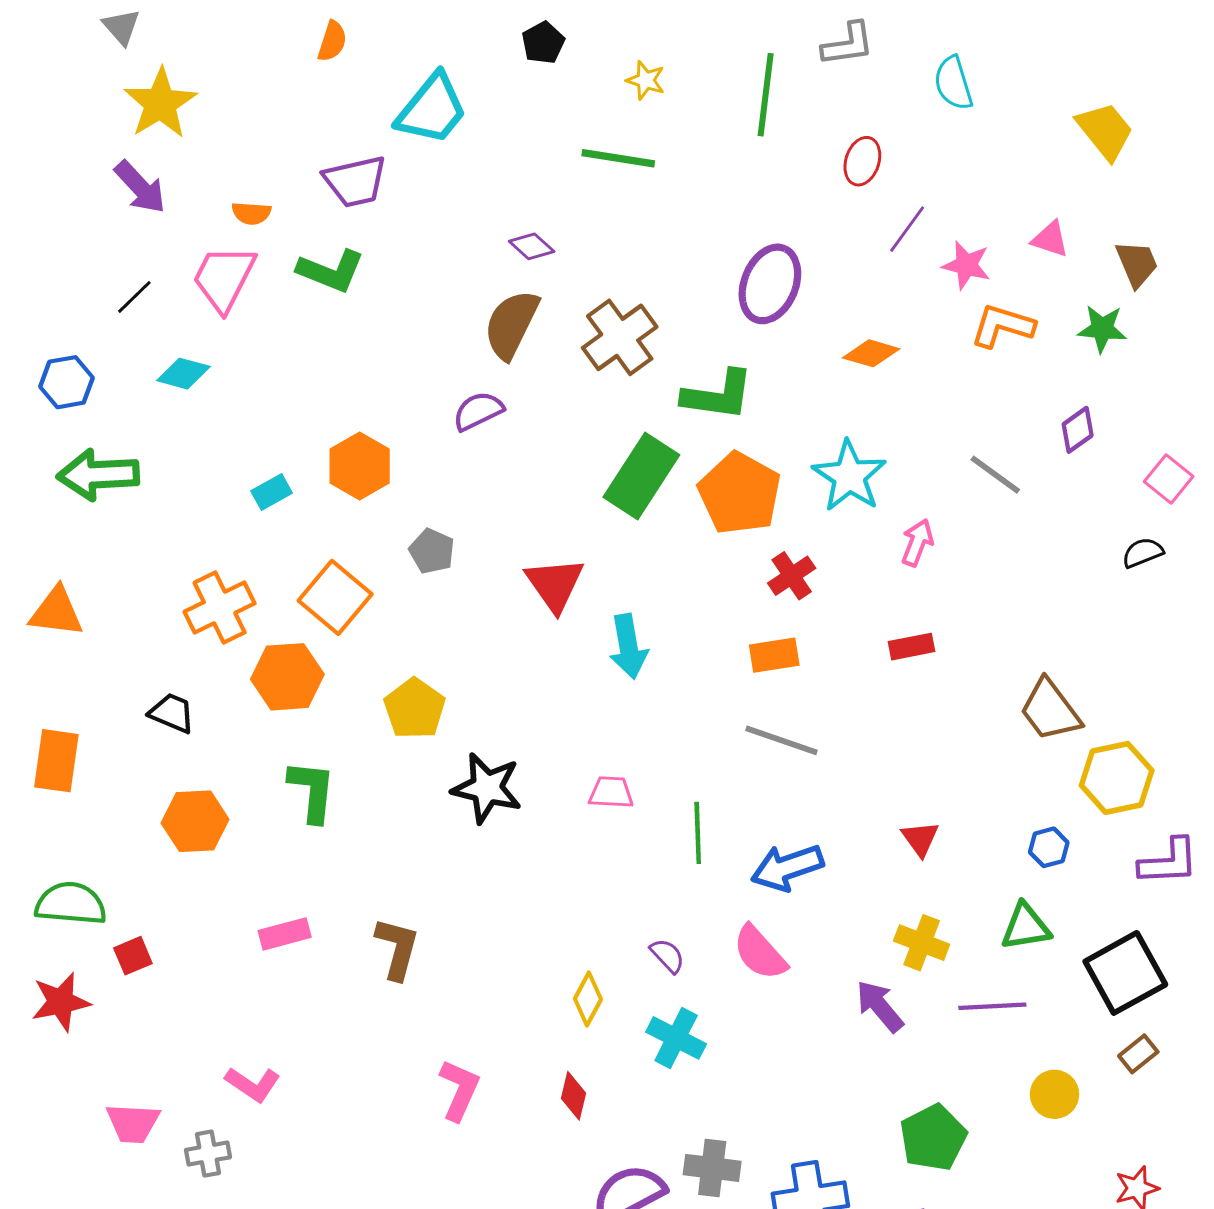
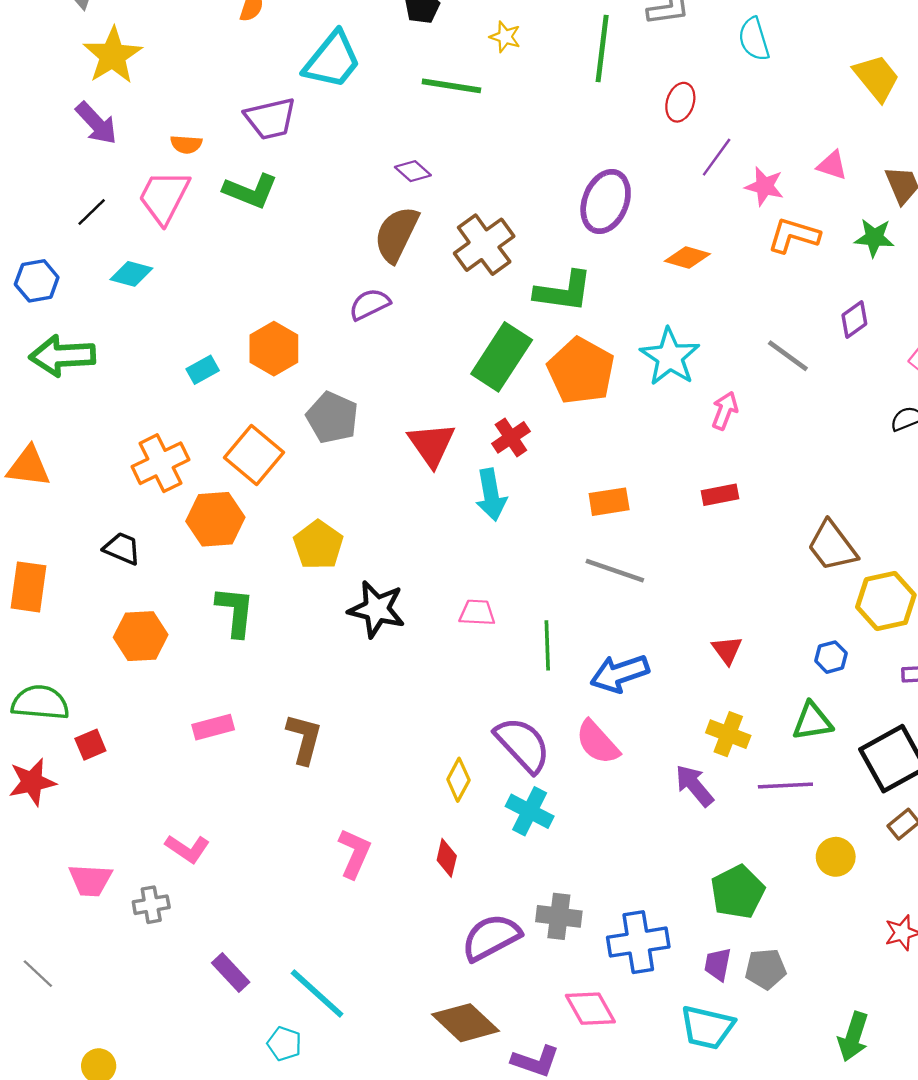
green line: (618, 158) -> (451, 86), moved
gray pentagon: (432, 551) -> (332, 418), size x1.4
red cross: (792, 576) -> (511, 437), moved
purple semicircle: (667, 956) -> (523, 745), size x2.0

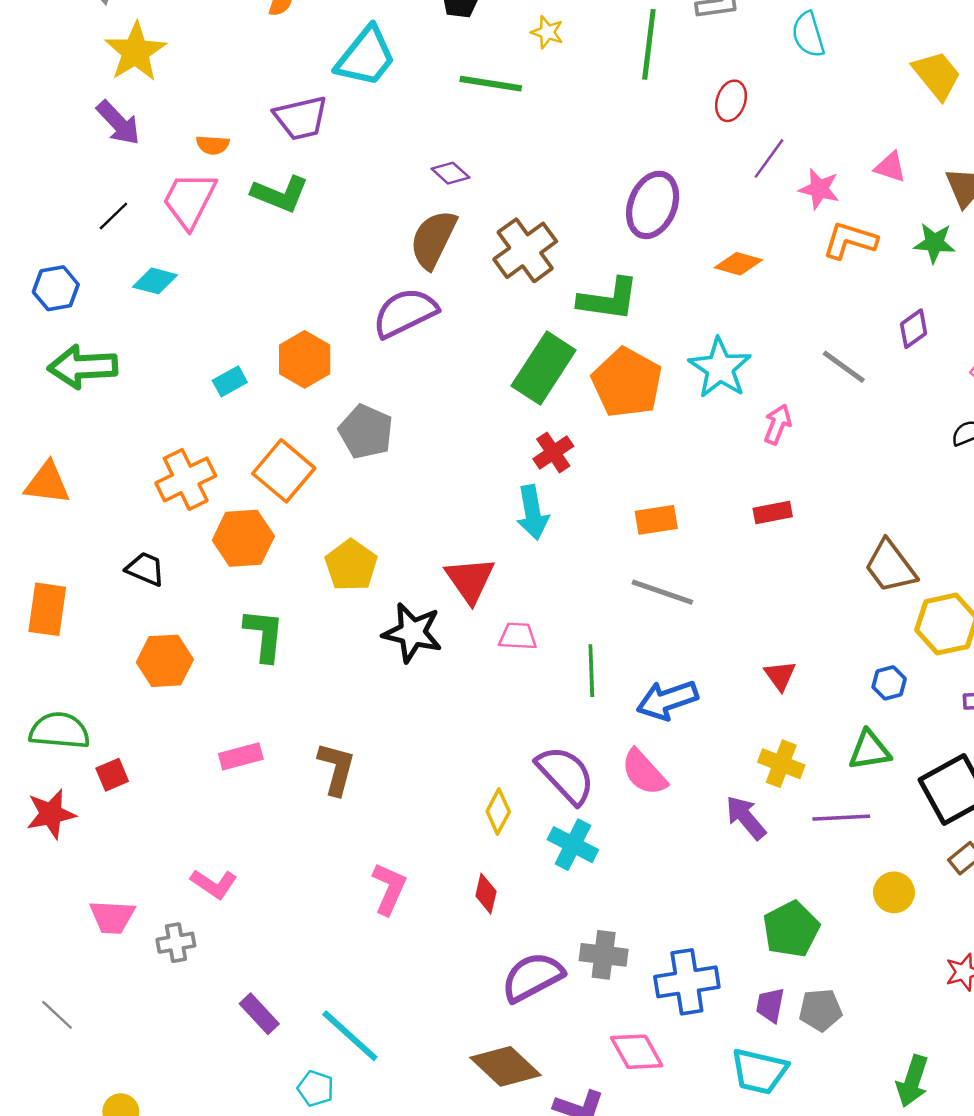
purple semicircle: (370, 304) -> (405, 313), size x1.5
red triangle: (432, 444) -> (470, 580), moved

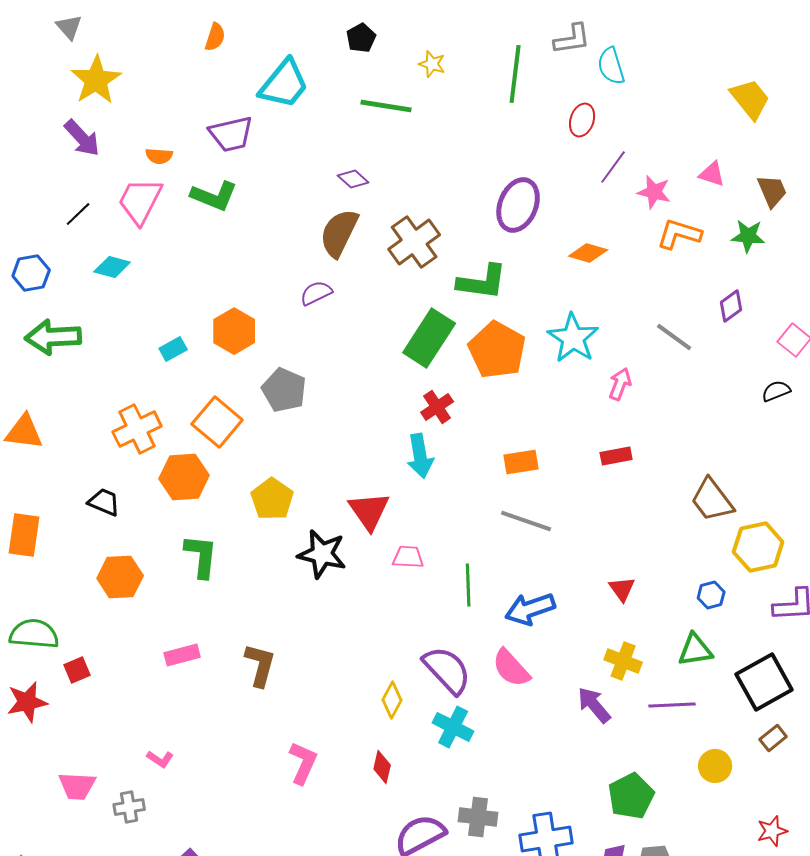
cyan semicircle: (808, 35) -> (611, 66), moved
purple semicircle: (405, 313) -> (316, 293), size x0.6
pink L-shape: (214, 884) -> (160, 759), size x0.7

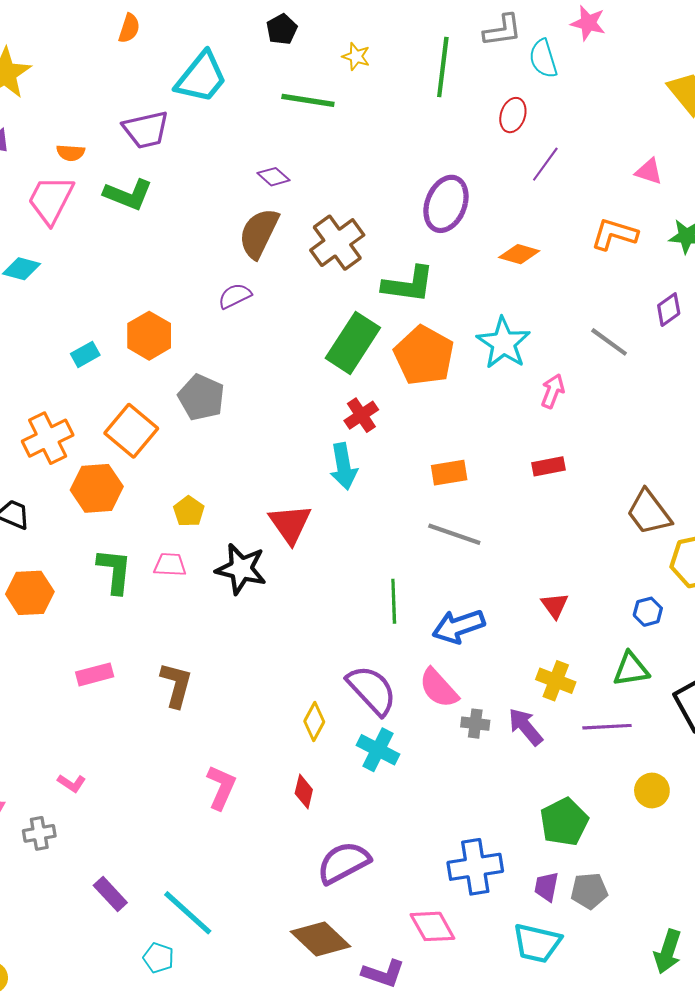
pink star: (654, 192) -> (588, 23), moved
yellow pentagon: (272, 499) -> (189, 511), size x0.7
pink trapezoid: (408, 557) -> (170, 565), moved
gray cross: (478, 817) -> (475, 724), moved, size x0.7

